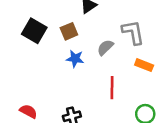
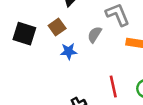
red line: (112, 88) -> (113, 86), moved

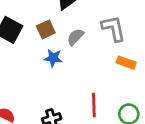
gray semicircle: (95, 35) -> (75, 37), moved

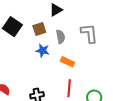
gray semicircle: (75, 37) -> (60, 37), turned 120
orange rectangle: (126, 63) -> (67, 62), moved

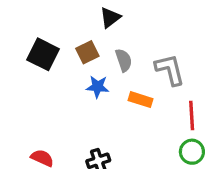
gray L-shape: (89, 33) -> (170, 70), moved
red line: (69, 88) -> (192, 116), moved

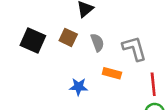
brown square: (87, 52) -> (68, 37), turned -36
blue star: (98, 87) -> (79, 87), moved

